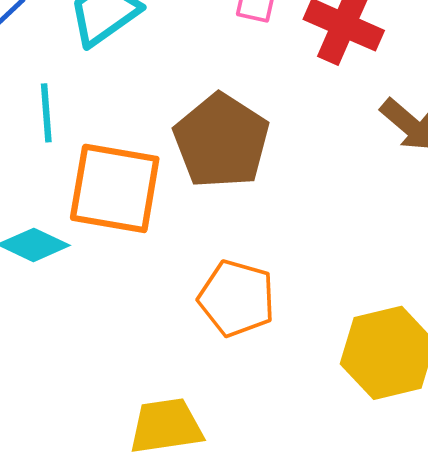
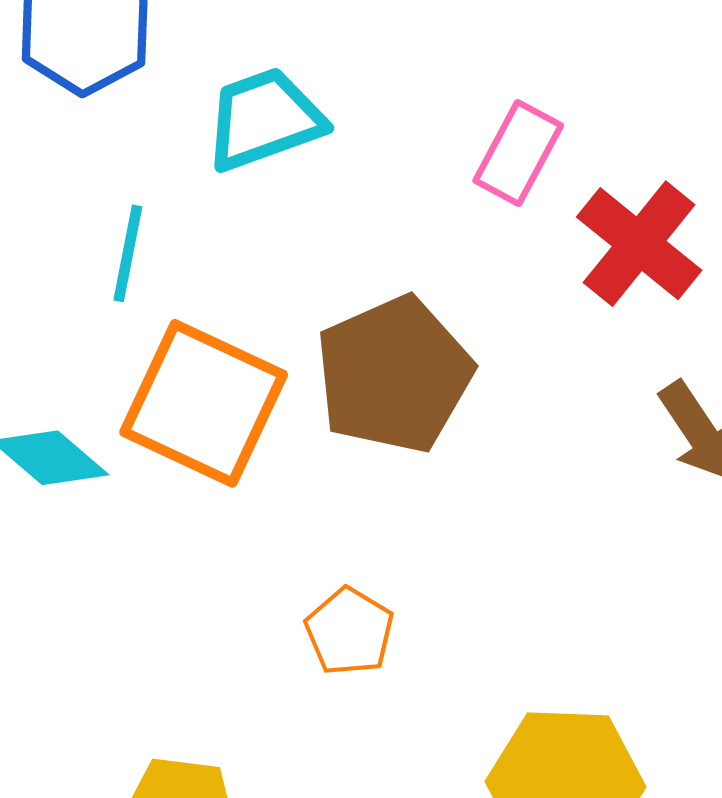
orange pentagon: (237, 298) -> (349, 631), size x0.7

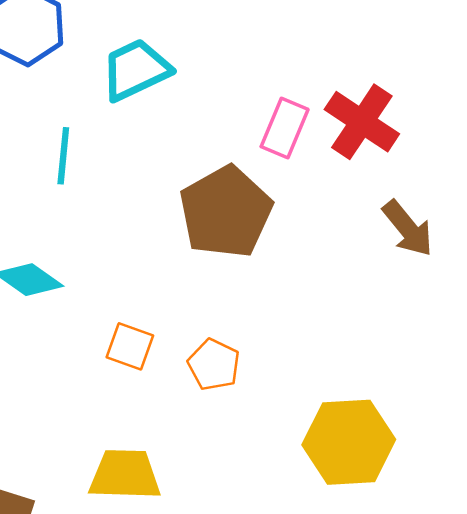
pink rectangle: (518, 153) -> (285, 128), moved
orange square: (204, 403) -> (130, 346), moved, size x0.5

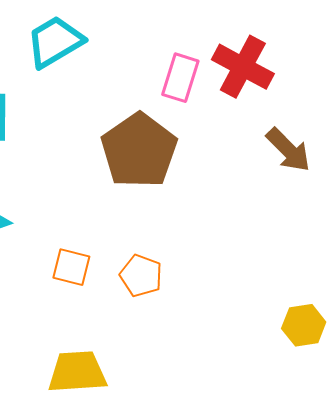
yellow hexagon: (349, 442) -> (304, 325), moved, size x0.6

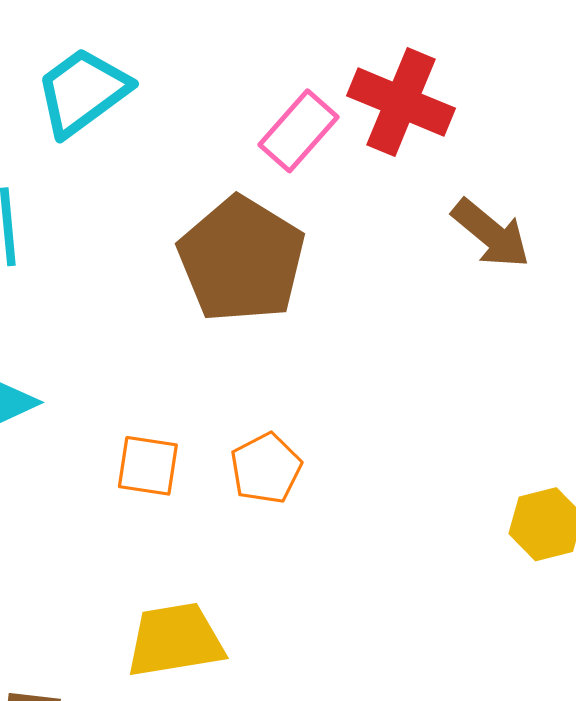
pink rectangle: (180, 78) -> (299, 131), turned 30
orange pentagon: (141, 276) -> (266, 468), turned 30

